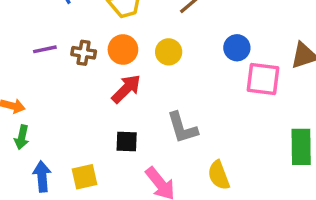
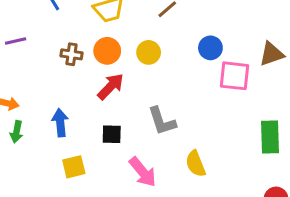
purple line: (45, 49) -> (16, 41), moved
blue arrow: (42, 176) -> (60, 123), moved

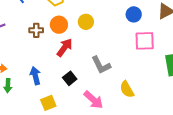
blue circle: (210, 48) -> (134, 14), moved
pink square: (234, 76) -> (145, 41), moved
black square: (112, 134) -> (70, 78), turned -32

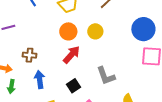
blue circle: (134, 14) -> (143, 29), size x1.5
brown cross: (36, 30) -> (29, 55), moved

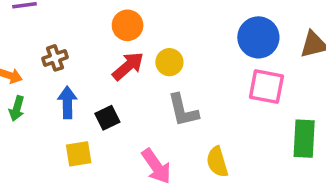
yellow circle: (95, 31) -> (169, 62), moved
brown cross: (29, 55) -> (55, 58), turned -32
black square: (73, 86) -> (107, 118), moved

